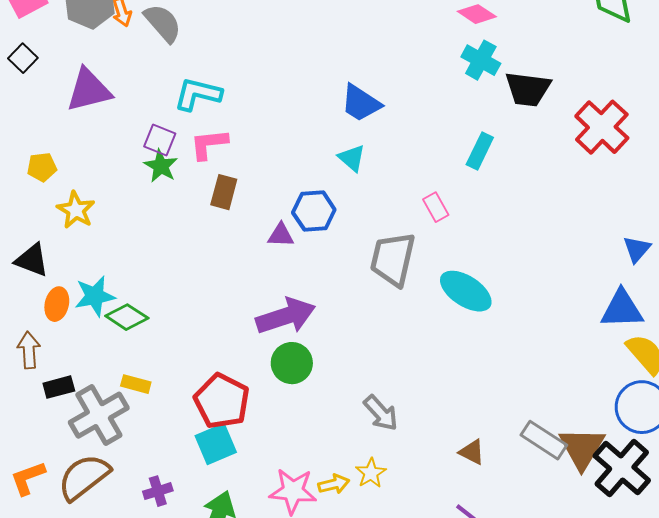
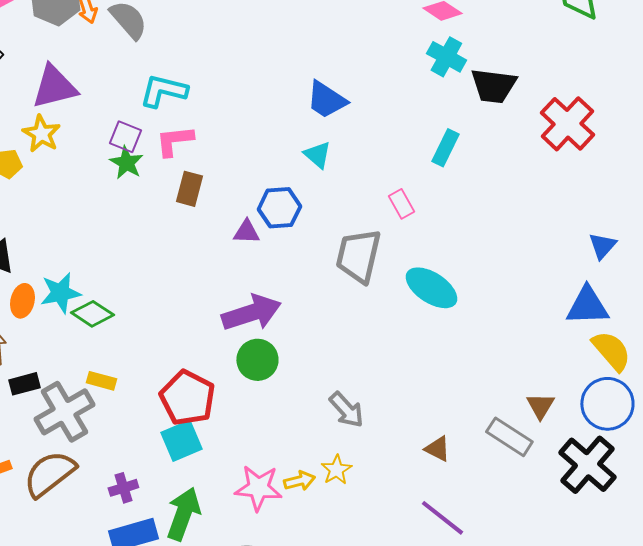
yellow star: (76, 210) -> (41, 134), moved
brown triangle: (582, 448) -> (540, 406), moved, size x0.6

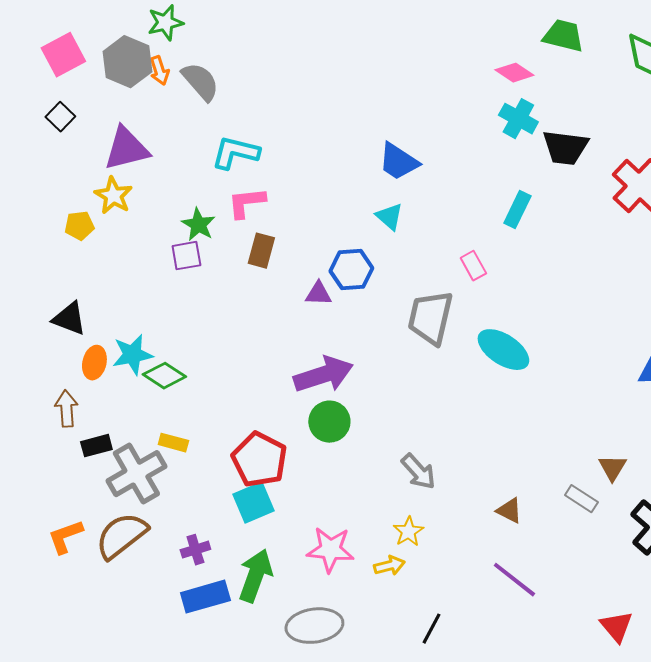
purple square: (125, 137) -> (186, 256), moved, turned -32
gray rectangle: (509, 437) -> (581, 499), size x0.7
yellow arrow: (299, 481) -> (389, 566), moved

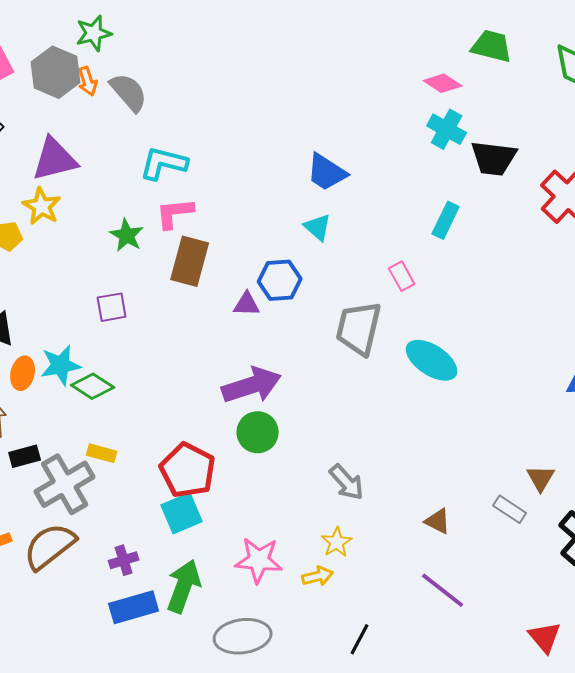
brown rectangle: (261, 251) -> (190, 261), size x1.4
purple square: (186, 256) -> (112, 307), moved

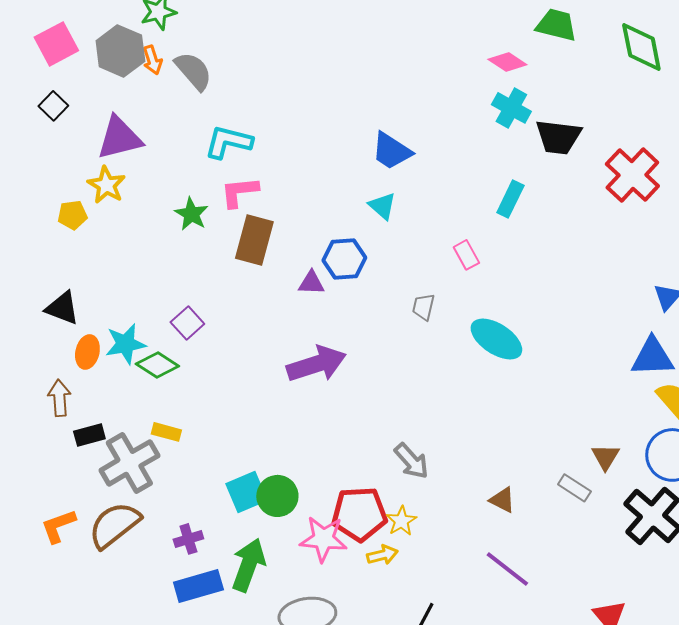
purple square: (112, 307) -> (187, 323), moved, turned -32
gray trapezoid: (359, 328) -> (423, 307), size x0.5
green circle: (258, 432) -> (277, 496), moved
red pentagon: (188, 470) -> (359, 514), moved, turned -30

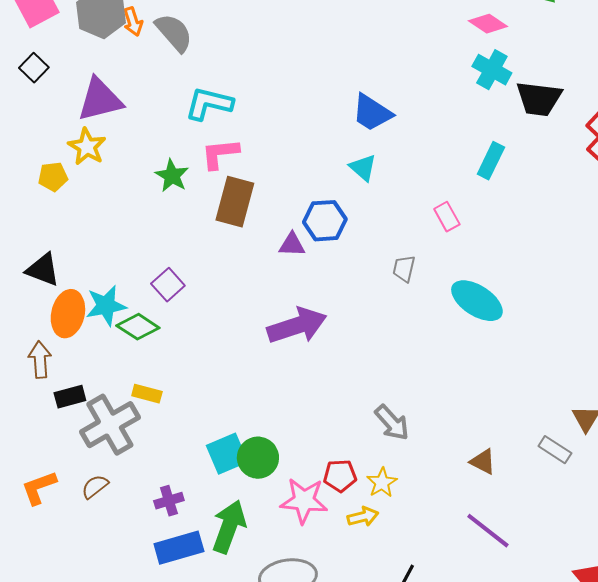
orange ellipse: (87, 352) -> (68, 314), size x1.4
red pentagon: (359, 514) -> (340, 476), size x0.6
brown semicircle: (114, 525) -> (95, 487), size x0.5

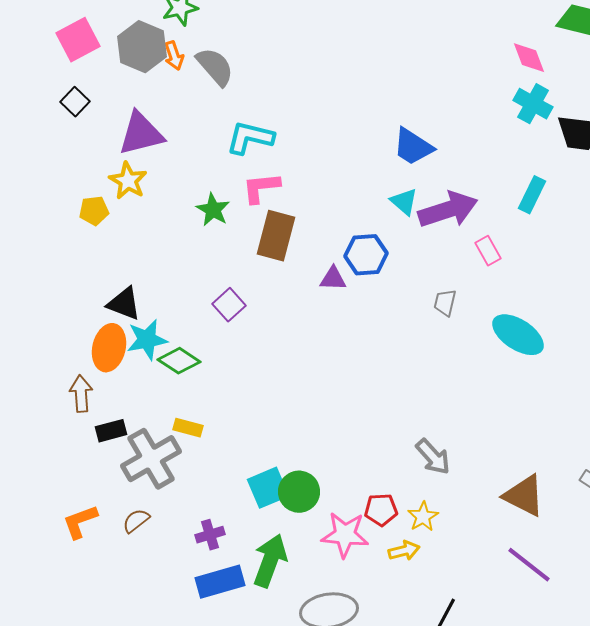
pink diamond: (488, 24) -> (529, 58), turned 36
black triangle: (43, 270) -> (124, 304), moved
purple square: (168, 285) -> (229, 305), moved
purple arrow: (297, 326) -> (448, 210), moved
brown triangle: (483, 462) -> (524, 496), size x1.6

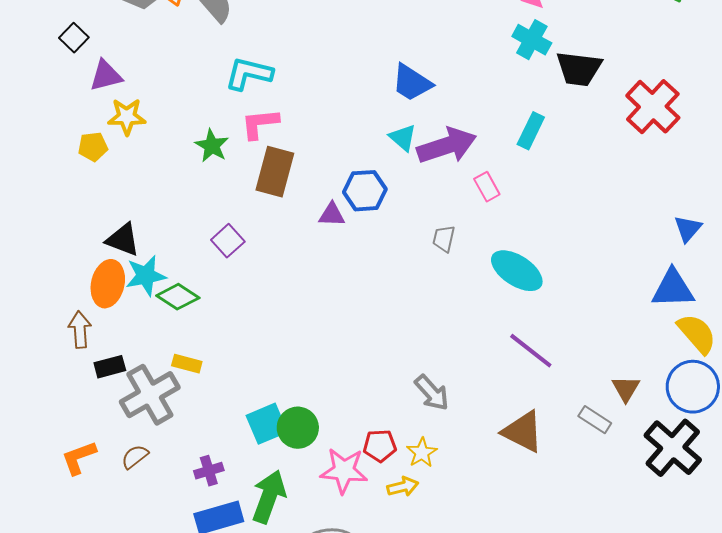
purple triangle: (141, 134) -> (106, 76), moved, size x0.7
yellow star: (128, 181) -> (127, 117), turned -30
purple line: (529, 565) -> (531, 351), moved

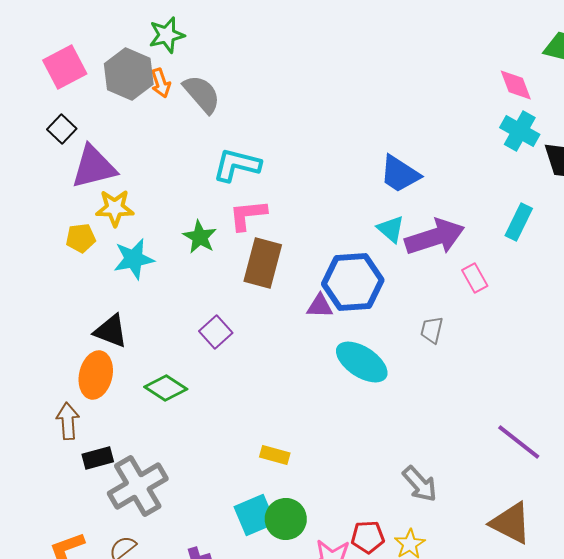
purple triangle: (106, 76) -> (94, 167), size x1.4
blue hexagon: (365, 191) -> (353, 282), size x1.4
cyan ellipse: (517, 271) -> (362, 362), moved
cyan star: (146, 276) -> (134, 259), moved
yellow rectangle: (187, 364) -> (275, 455), moved

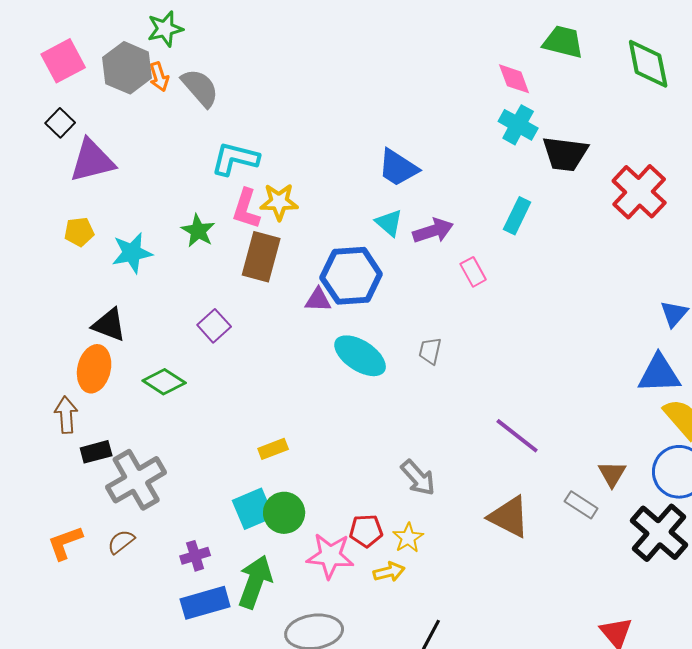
yellow star: (115, 208) -> (279, 202), moved
pink L-shape: (248, 215) -> (246, 209), turned -66
purple arrow: (435, 237) -> (433, 231), size x0.7
gray trapezoid: (432, 330) -> (430, 351), moved
yellow rectangle: (275, 455) -> (273, 449), turned -36

